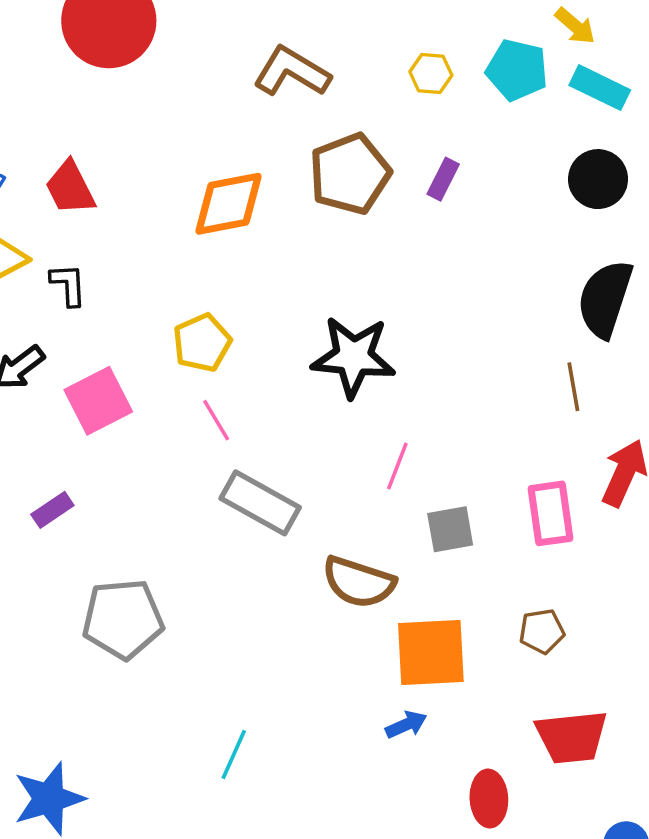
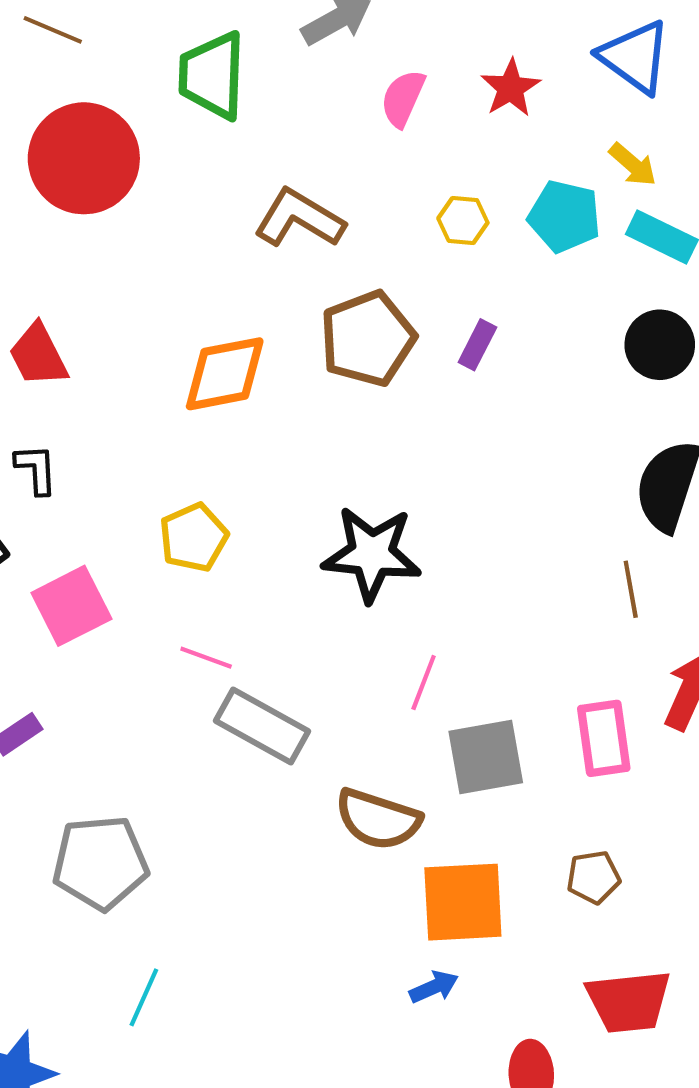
pink line: (216, 420) -> (206, 658), moved, turned -39
gray square: (450, 529) -> (486, 757), size x1.4
cyan line: (234, 755) -> (144, 997), moved

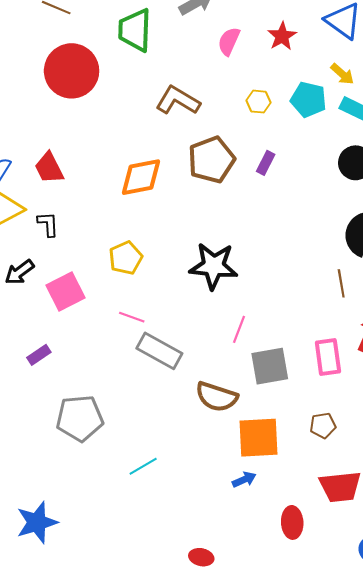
cyan line: (144, 997) -> (143, 466), moved, turned 36

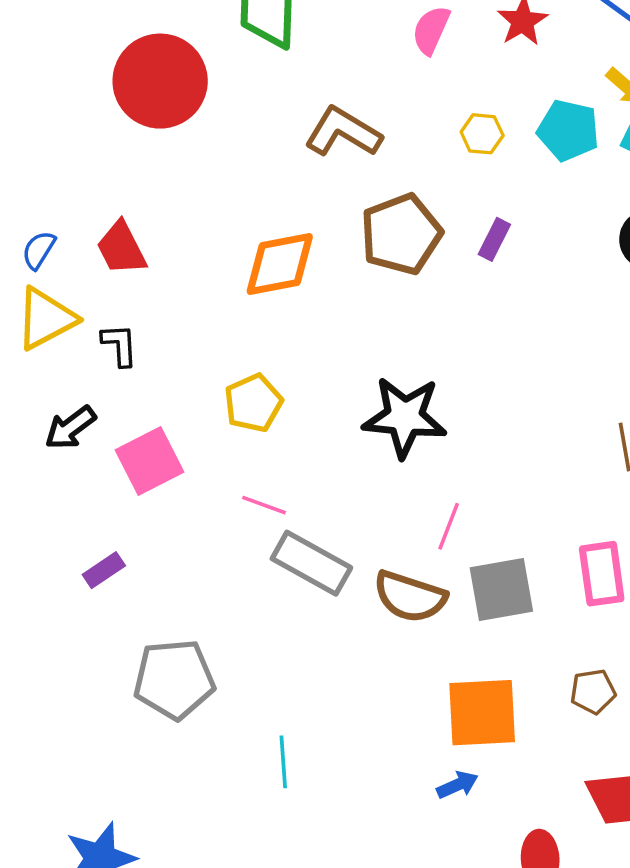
brown semicircle: (217, 397) -> (410, 597), moved
cyan line: (143, 466) -> (283, 762), turned -64

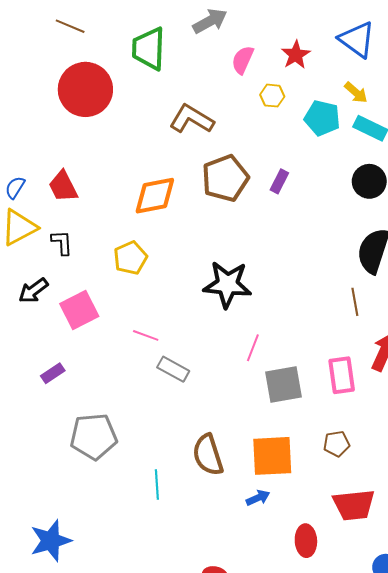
yellow hexagon: (482, 134) -> (272, 96), moved
yellow pentagon: (253, 403) -> (130, 258), moved
gray rectangle: (311, 563) -> (173, 369), size x0.7
brown semicircle: (410, 597) -> (208, 455), moved, turned 54

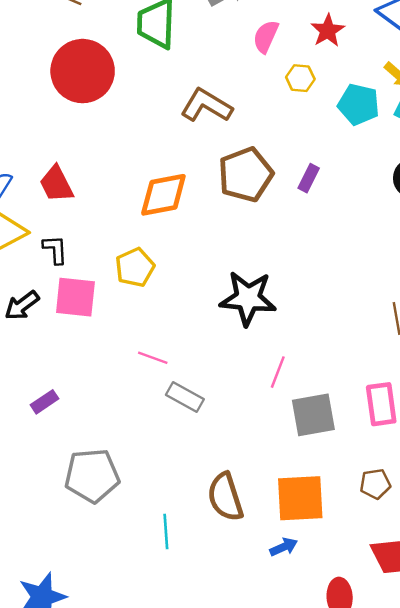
pink square: (79, 310) -> (75, 297), moved, turned 33

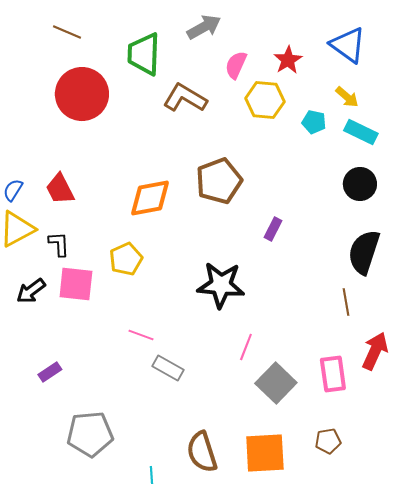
yellow hexagon: (300, 78) -> (265, 100), size x1.6
cyan pentagon: (359, 104) -> (314, 122), size x0.7
brown L-shape: (206, 106) -> (185, 98), moved
purple rectangle: (309, 178) -> (273, 229), moved
gray square: (313, 415) -> (276, 383), turned -36

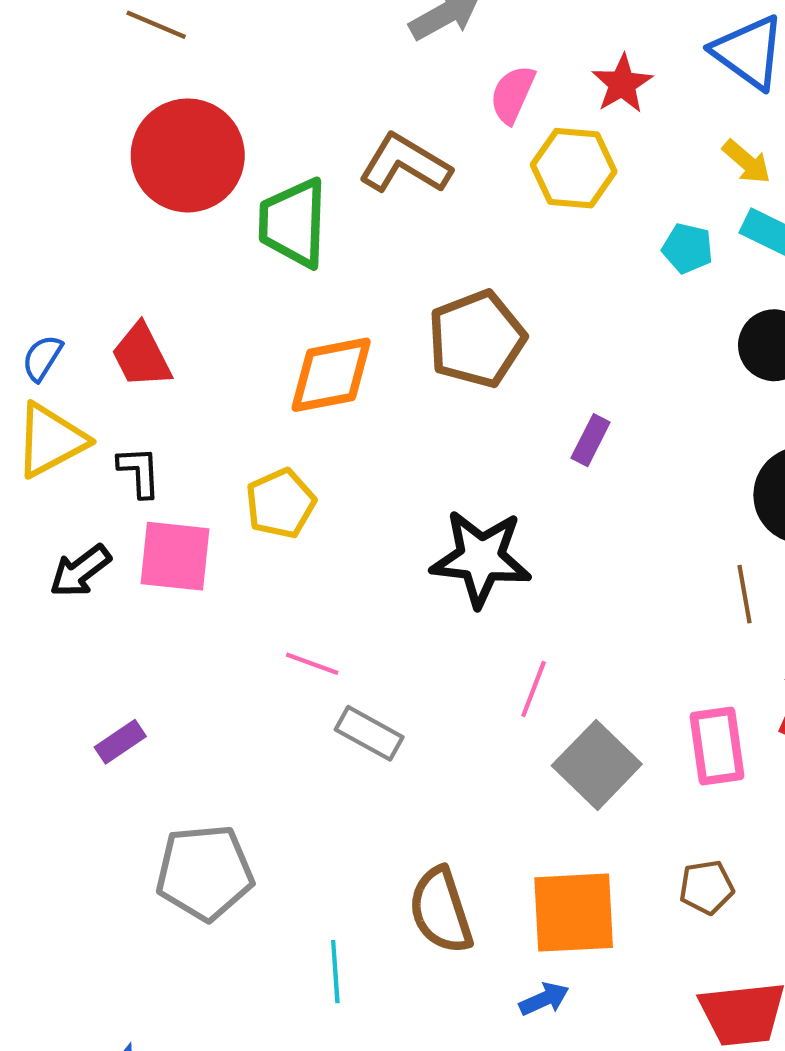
green trapezoid: (144, 54) -> (293, 223), moved
cyan pentagon: (314, 122) -> (688, 248), moved

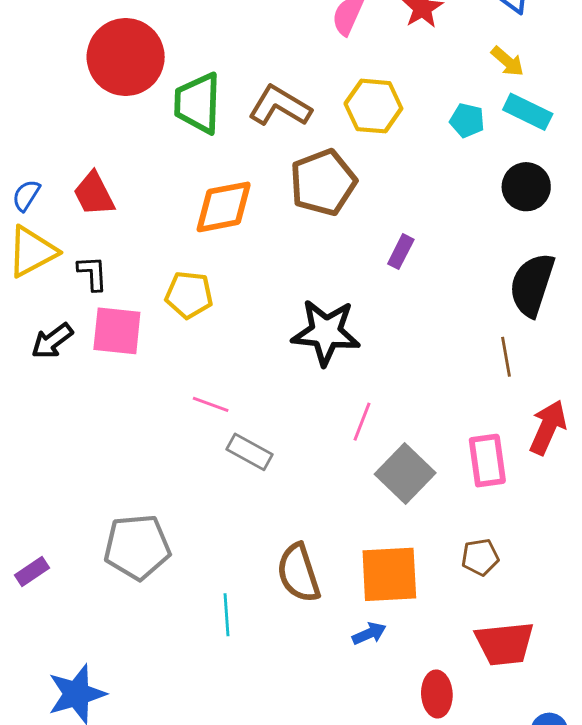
brown L-shape: (405, 164) -> (280, 106), moved
yellow hexagon: (574, 168) -> (373, 106), moved
yellow pentagon: (281, 503) -> (189, 295), turned 30
purple rectangle: (120, 742) -> (32, 572), moved

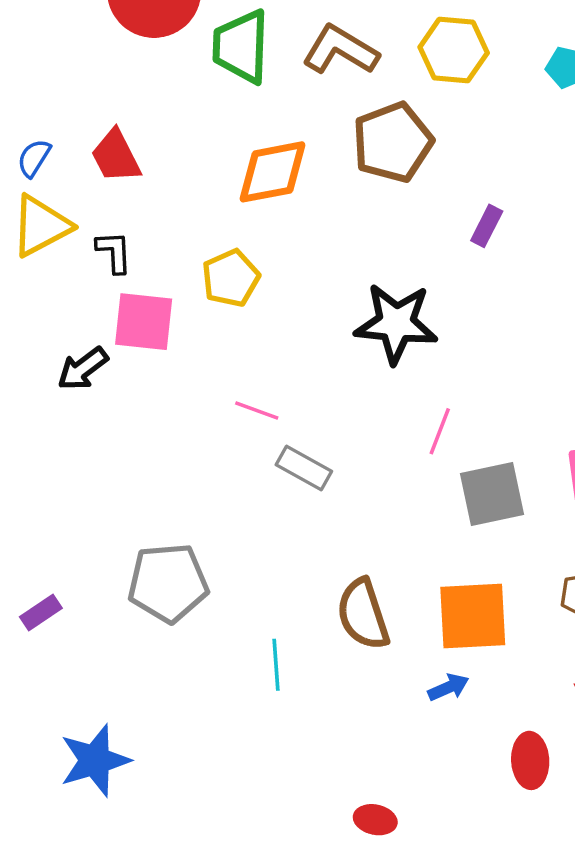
yellow pentagon: (189, 295) -> (231, 278), turned -30
black arrow: (52, 341) -> (83, 369), moved
gray square: (405, 474) -> (492, 494), turned 34

